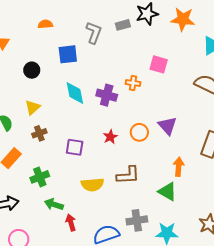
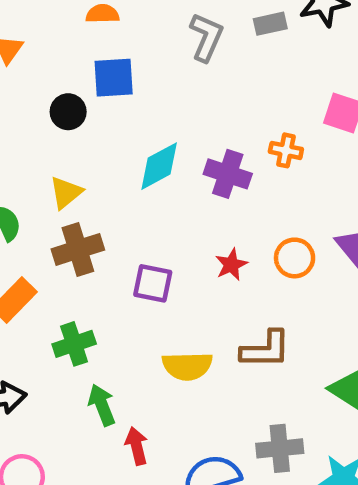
blue square: (68, 54) -> (114, 78), moved
cyan diamond: (75, 93) -> (159, 166), turned 70
brown cross: (39, 133) -> (78, 249), size x1.5
green arrow: (54, 204) -> (102, 405), turned 48

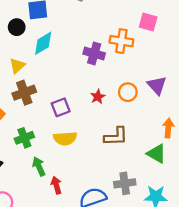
orange cross: (286, 150) -> (121, 41), size x1.5
cyan diamond: (159, 166) -> (43, 43), moved
purple square: (153, 283) -> (61, 107), turned -30
yellow semicircle: (187, 366) -> (65, 138), moved

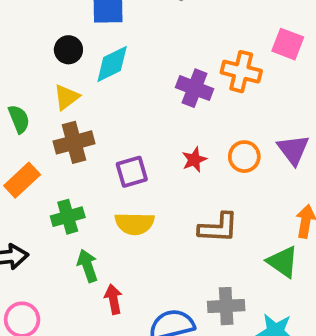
black circle: (17, 27) -> (68, 50), moved

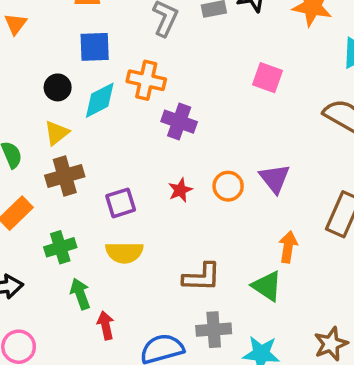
orange cross: (241, 72) -> (146, 80), moved
brown L-shape: (218, 228) -> (202, 277), moved

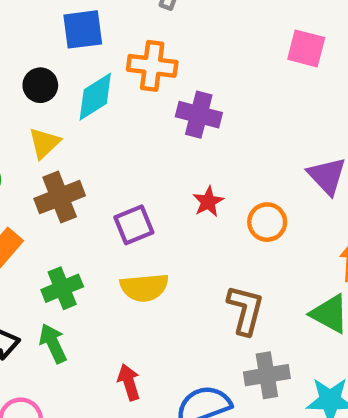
orange circle: (228, 186) -> (267, 222), moved
brown L-shape: (202, 277) -> (245, 310), turned -72
green arrow: (80, 294) -> (53, 343), moved

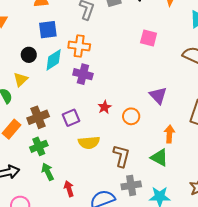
purple cross: (199, 115) -> (83, 74), moved
yellow triangle: (44, 143) -> (21, 79), moved
brown cross: (60, 197) -> (38, 117), moved
yellow semicircle: (144, 288) -> (89, 143), moved
green arrow: (53, 343) -> (48, 172), moved

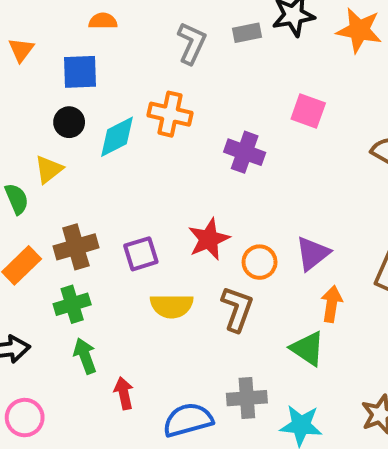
blue square: (48, 30) -> (80, 72), moved
purple cross: (83, 74) -> (245, 152), moved
purple triangle: (158, 95) -> (313, 253), moved, turned 30
red star: (105, 107) -> (209, 239), size x1.5
brown L-shape: (121, 156) -> (237, 309), moved

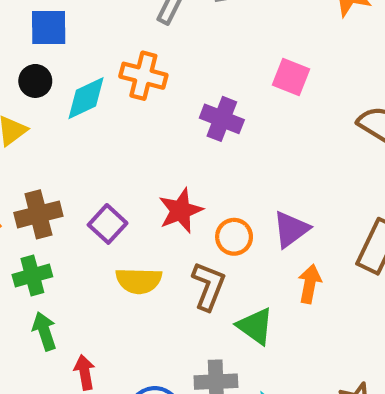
purple square: (141, 254) -> (108, 224), turned -32
green triangle: (308, 348) -> (255, 326), moved

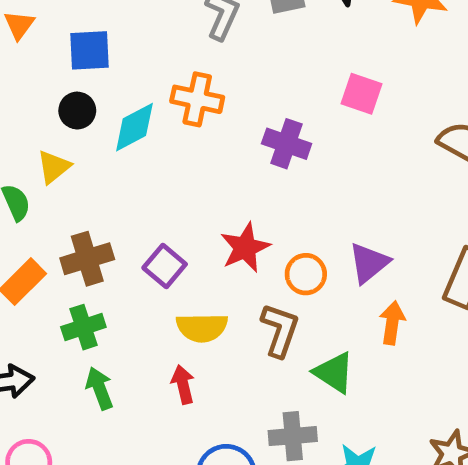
red arrow: (85, 372) -> (183, 384), moved

